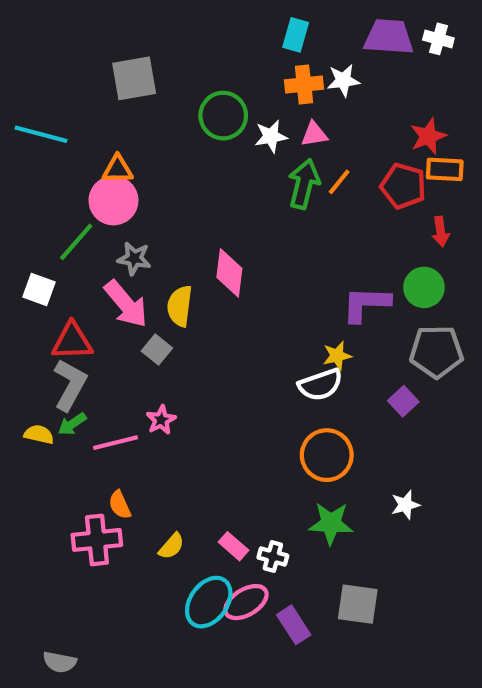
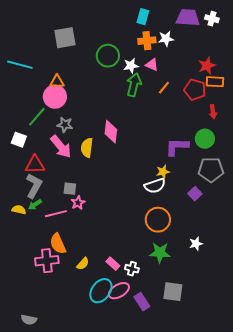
pink triangle: (314, 134) -> (152, 65), turned 32
green arrow: (304, 184) -> (134, 85), moved
gray square: (157, 350) -> (70, 189), moved, turned -32
orange semicircle: (120, 505) -> (58, 244), size x1.5

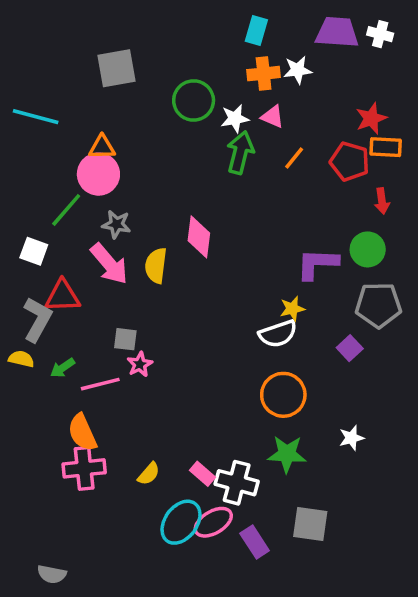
gray L-shape: (34, 186) -> (37, 319), moved
yellow semicircle: (19, 210) -> (21, 359), moved
orange semicircle: (58, 244) -> (82, 432), moved
white cross: (132, 269) -> (237, 483), size x1.6

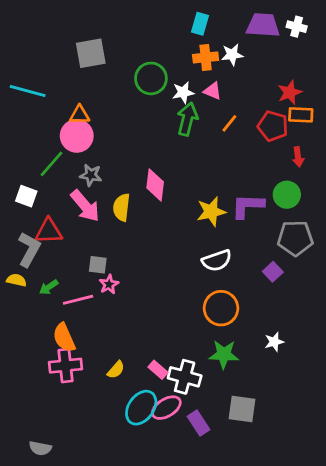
yellow star: (292, 309) -> (211, 212), moved, size x1.5

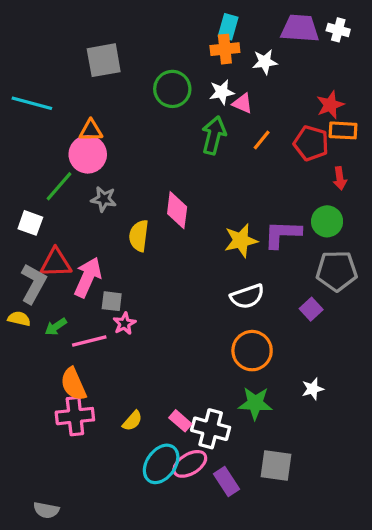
orange cross: (206, 57) -> (225, 49), moved
white star: (183, 92) -> (222, 92), moved
pink arrow: (85, 206) -> (88, 277), moved, turned -116

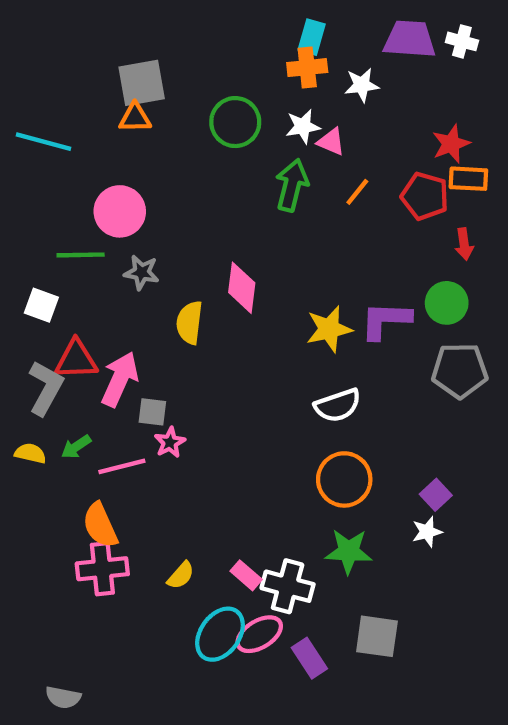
orange triangle: (91, 130) -> (135, 118), moved
green line: (59, 186) -> (81, 255), turned 48
purple square: (311, 309) -> (436, 495), moved
yellow semicircle: (19, 319) -> (30, 453), moved

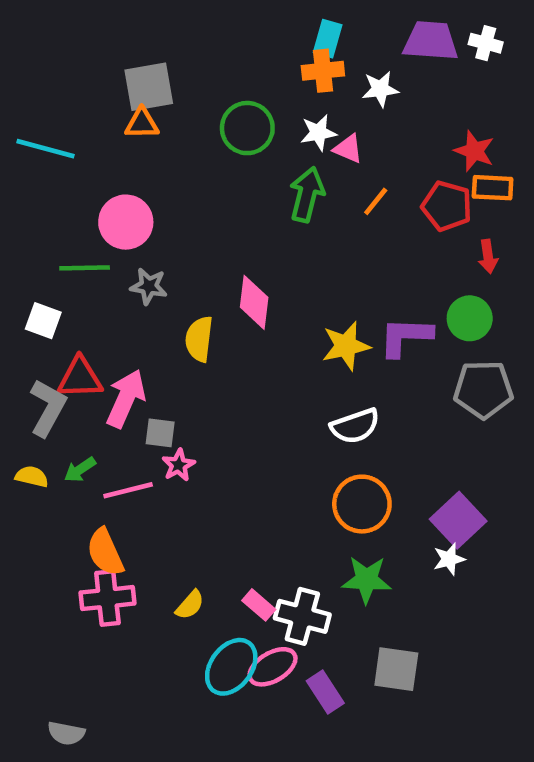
red star: (451, 144) -> (474, 151), turned -30
purple square: (436, 495) -> (458, 520), size x1.6

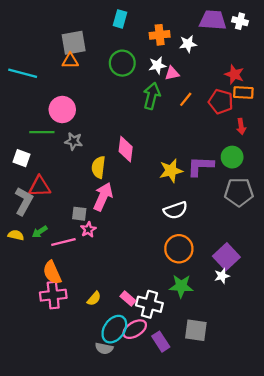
cyan rectangle: (328, 39) -> (120, 19), moved
pink triangle: (348, 149) -> (172, 73), turned -35
pink arrow: (126, 399) -> (103, 197), moved
gray semicircle: (66, 733) -> (104, 348), moved

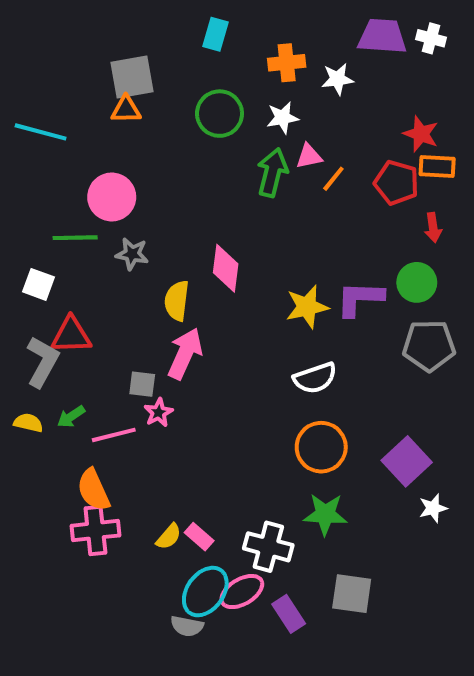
pink triangle: (172, 73) -> (309, 156), moved
white star: (222, 276) -> (433, 508), moved
pink rectangle: (128, 299) -> (199, 537), moved

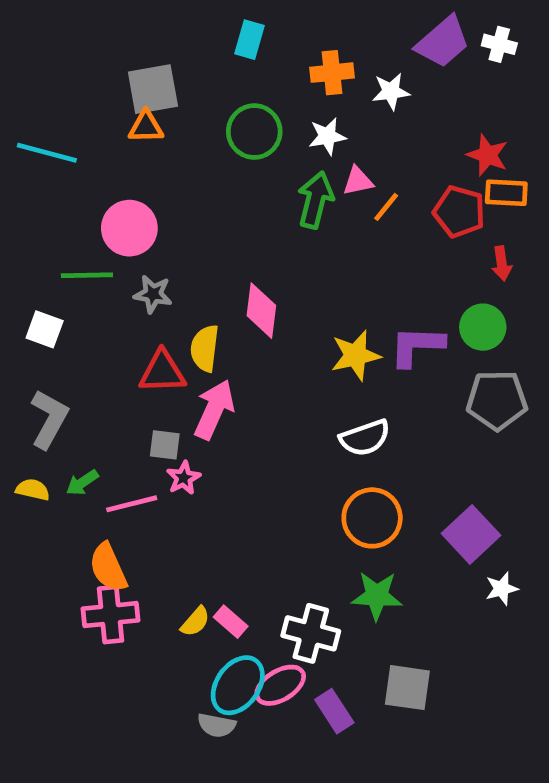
purple trapezoid: (382, 36) -> (443, 42), turned 135
red triangle: (71, 335) -> (162, 372), moved

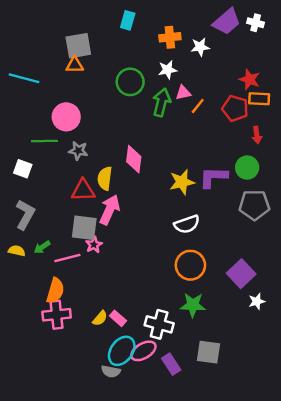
green circle: (254, 132) -> (130, 82), moved
gray square: (165, 445) -> (84, 228), size x1.6
orange semicircle: (108, 567) -> (55, 291), turned -140

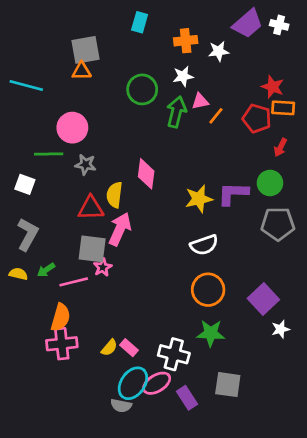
red arrow: (257, 135) -> (280, 147), turned 35

